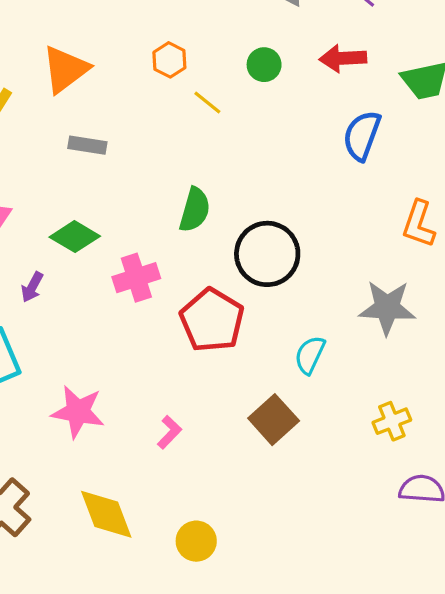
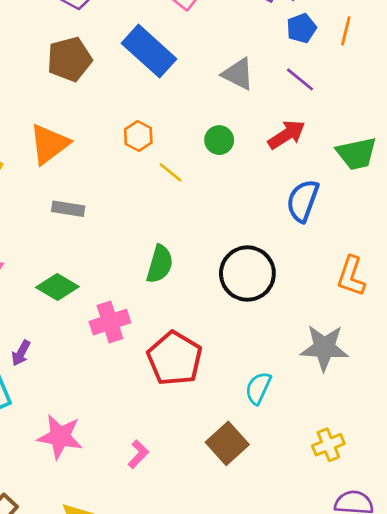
red arrow: (343, 58) -> (287, 135), turned 150
black circle: (267, 254) -> (247, 274), moved
purple arrow: (32, 287) -> (21, 353), moved

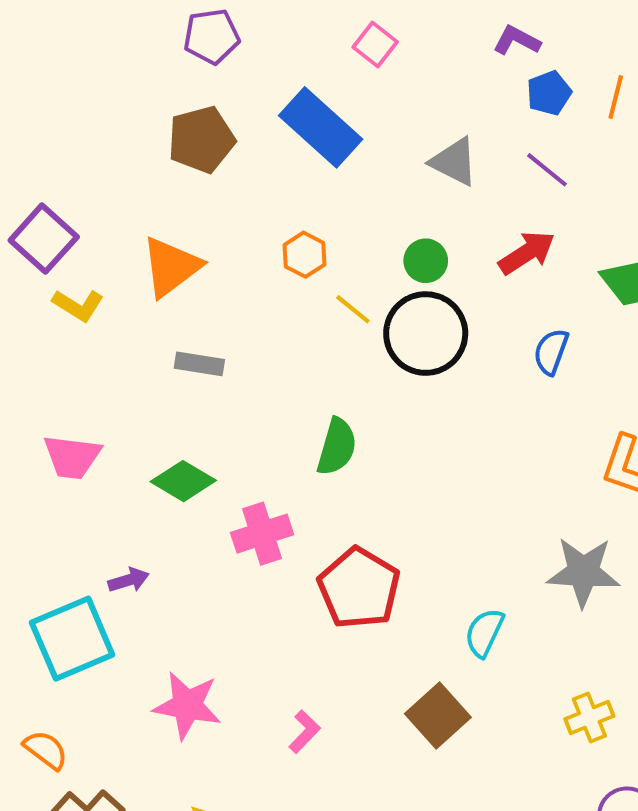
blue semicircle: (303, 201) -> (551, 352), size x0.7
black circle: (247, 274) -> (426, 334), moved
purple arrow: (21, 353) -> (129, 580), turned -135

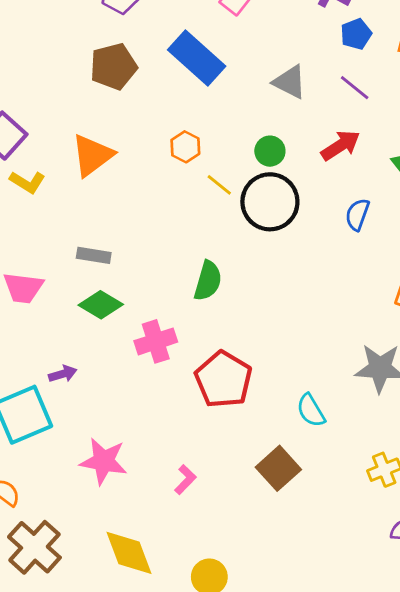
gray rectangle: (199, 364) -> (94, 255), moved
cyan semicircle: (484, 633) -> (311, 410), turned -56

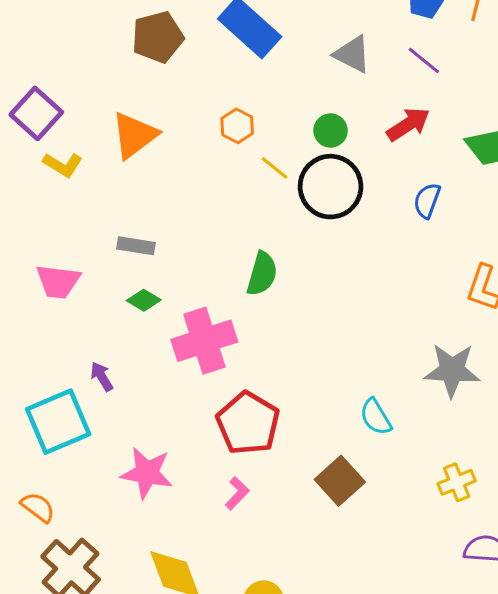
green diamond: (101, 305) -> (144, 300), size x0.7
pink cross: (156, 341) -> (204, 341), size x1.4
purple arrow: (63, 374) -> (102, 376), turned -104
red pentagon: (223, 379) -> (248, 423), moved

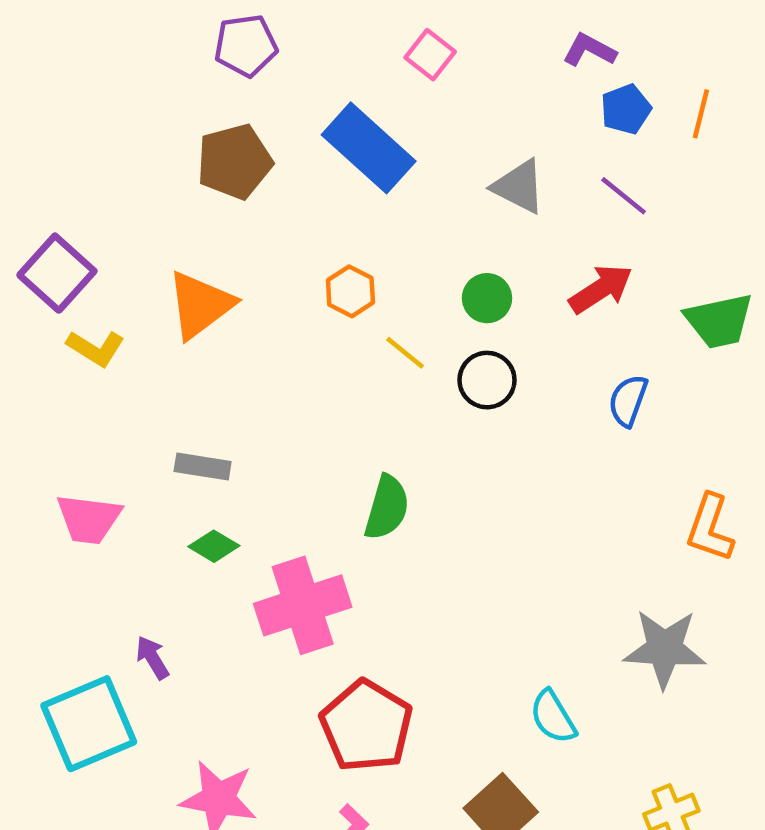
black circle: (331, 187) -> (487, 380), size x0.6

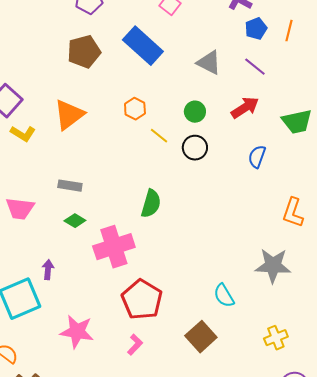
purple arrow: (152, 658) -> (48, 270), turned 36

